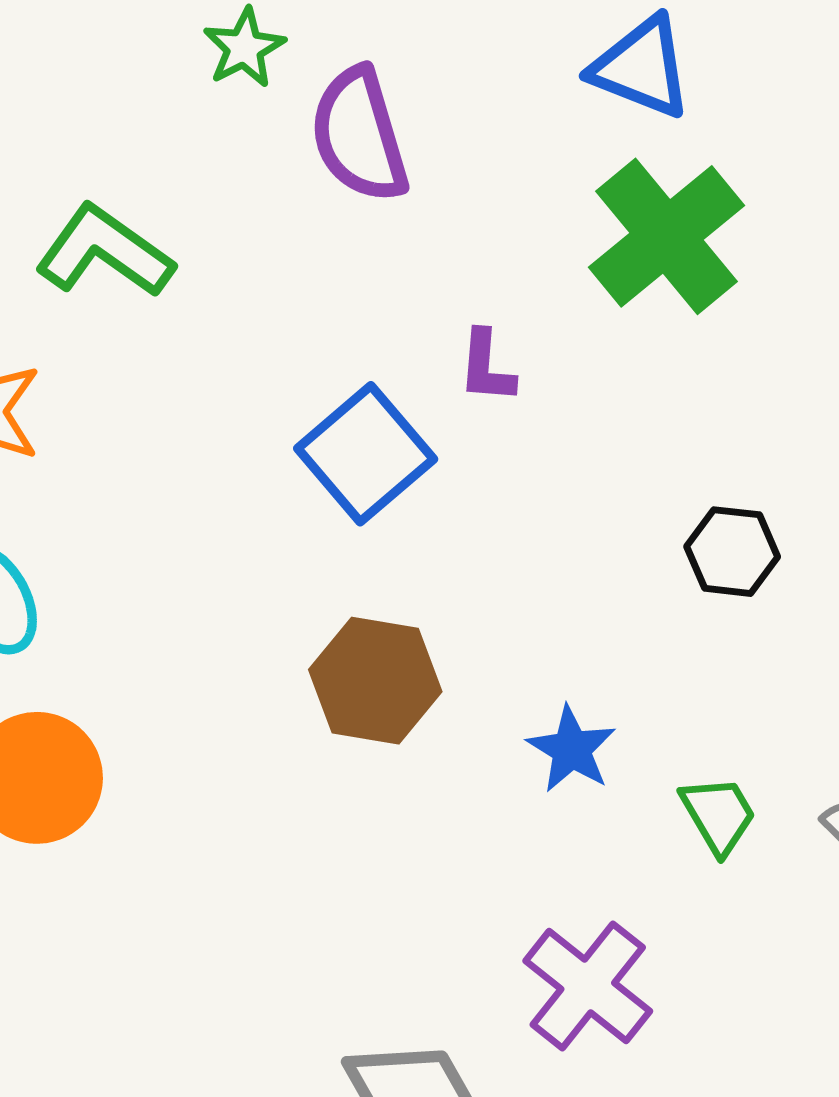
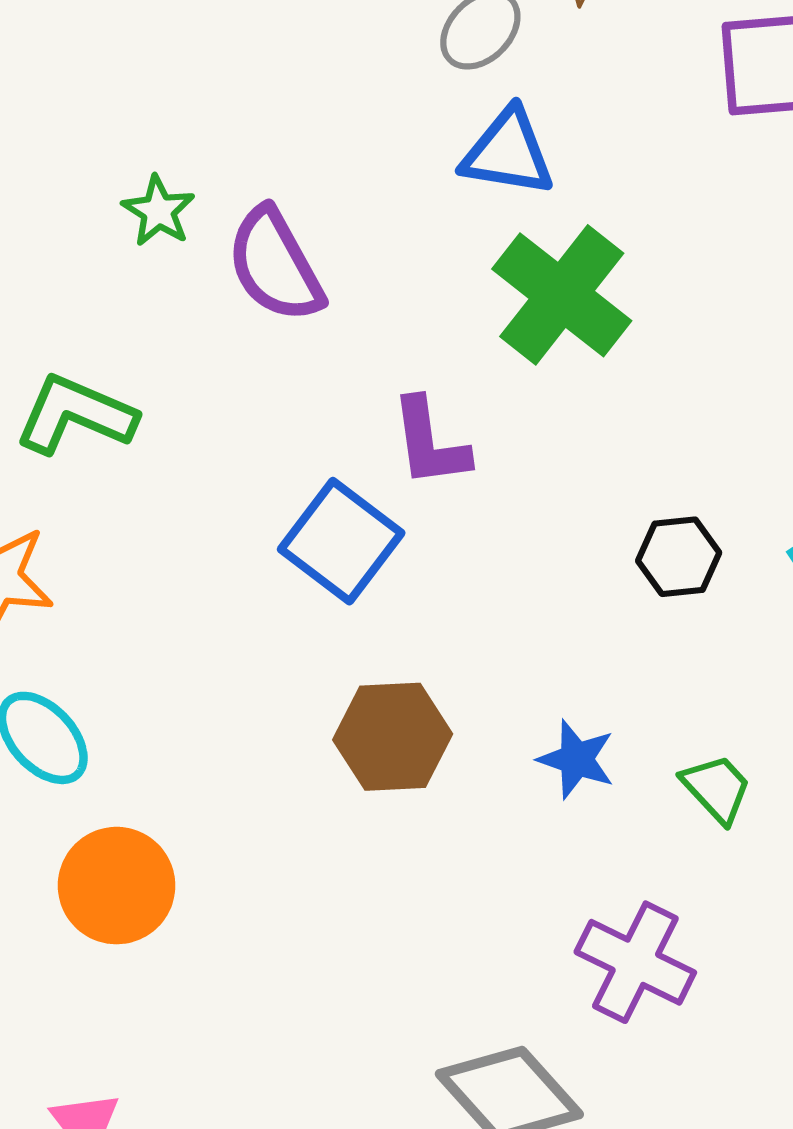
purple L-shape: (486, 367) -> (430, 443), size x1.4

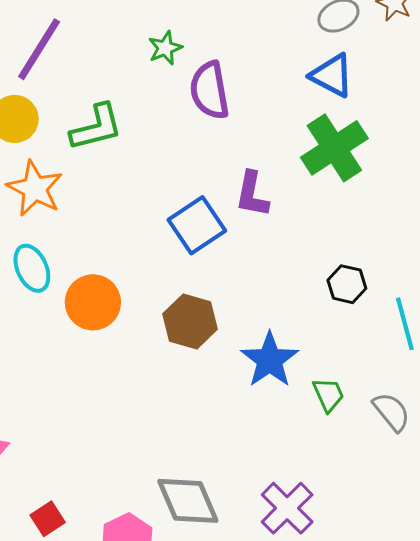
green L-shape: (75, 415) -> (96, 127), turned 124
blue star: (576, 759) -> (270, 360), size x1.5
orange circle: (117, 886) -> (93, 302), moved
purple cross: (635, 962) -> (287, 508), moved

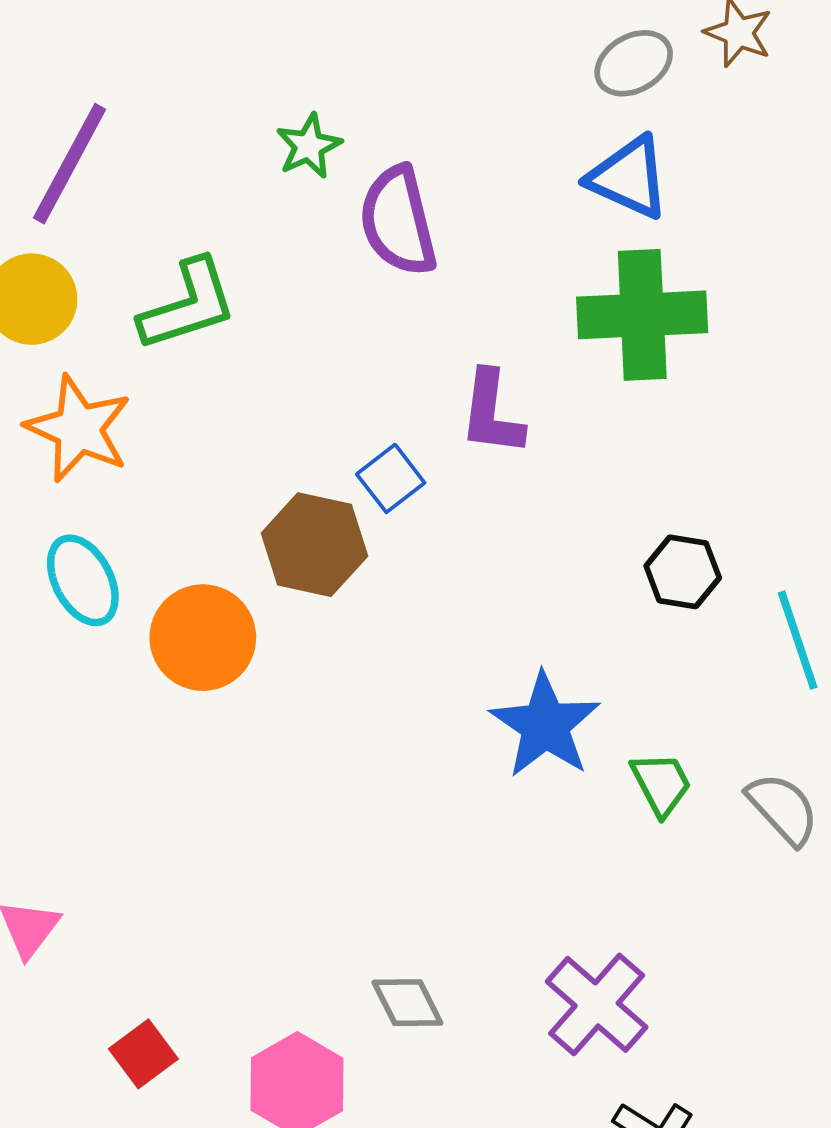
green cross: (334, 148) -> (642, 315), turned 34
blue square: (197, 225) -> (391, 478), size x0.6
brown hexagon: (190, 322) -> (314, 545), moved
gray diamond: (188, 501) -> (407, 1003), size x0.6

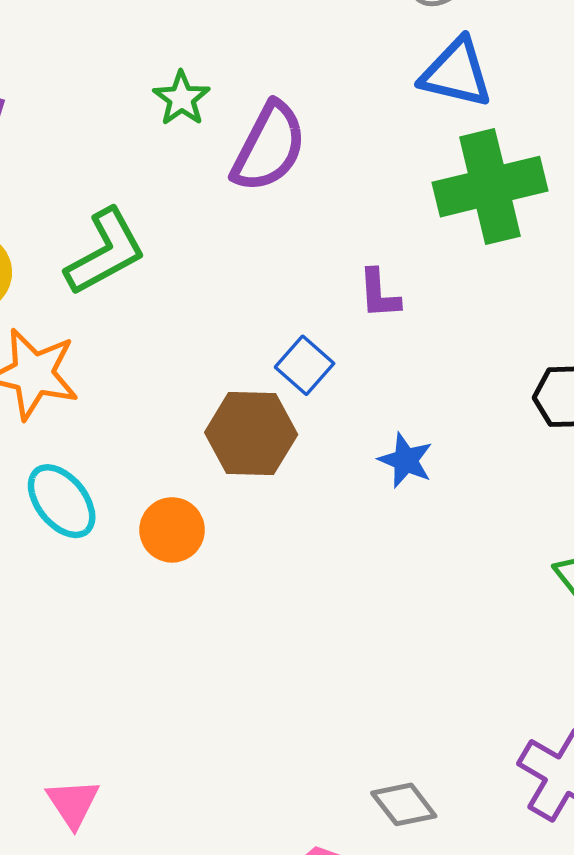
purple semicircle: (398, 221) -> (269, 147), turned -128
purple L-shape: (492, 413) -> (379, 294), size x0.7
orange circle: (203, 638) -> (172, 530), size x0.7
blue star: (545, 725) -> (406, 460), moved, size x0.6

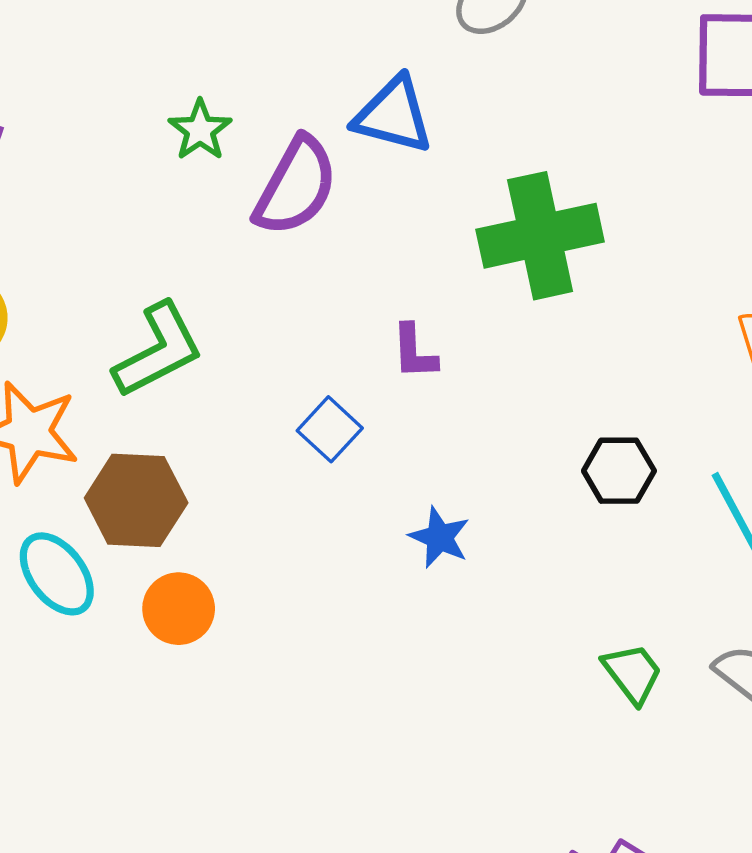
blue triangle: (456, 73) -> (393, 115), moved
green L-shape: (105, 252) -> (158, 350), moved
brown hexagon: (251, 433) -> (136, 500), moved

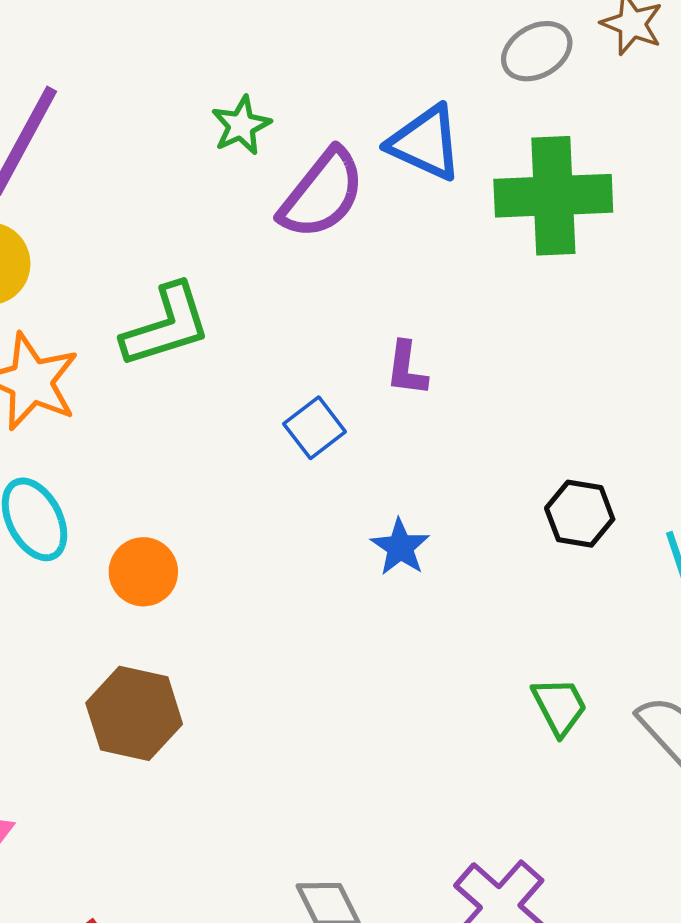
green cross: (540, 236) -> (553, 196), moved
brown hexagon: (136, 500) -> (134, 713), moved

